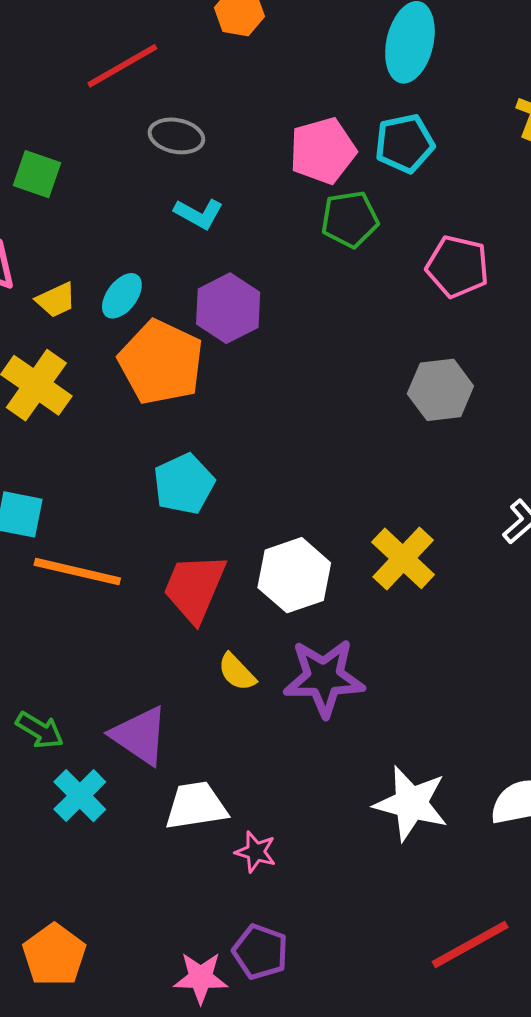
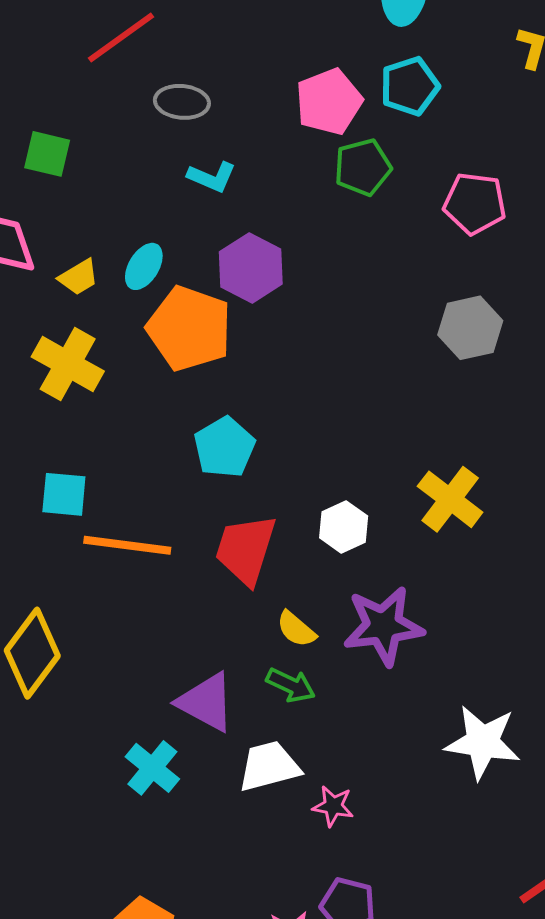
white hexagon: (294, 575) -> (344, 527), size x0.7
green arrow: (40, 730) -> (291, 685), moved

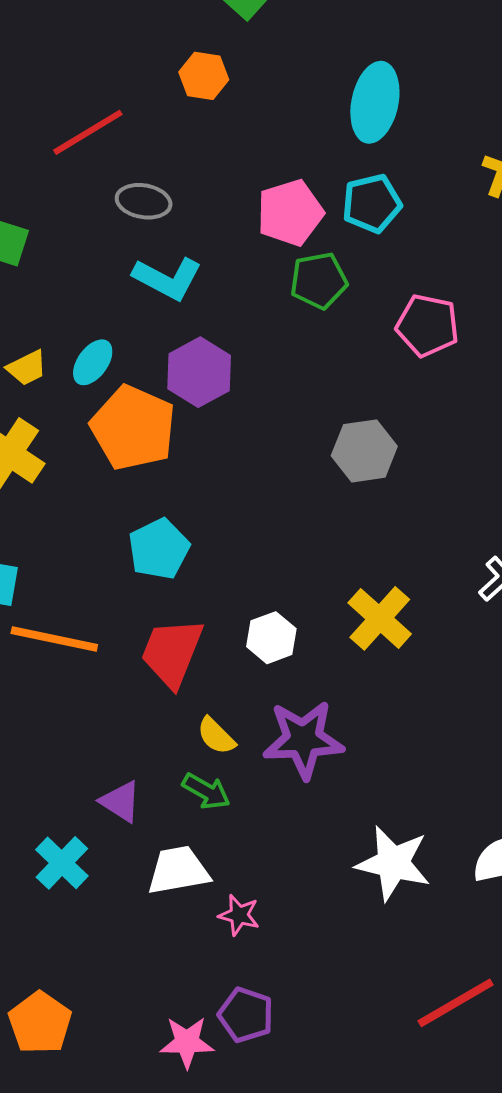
cyan L-shape: (212, 177) -> (168, 278), size x1.4
gray hexagon: (470, 328) -> (364, 451), moved
purple triangle: (206, 702) -> (121, 802), size x0.7

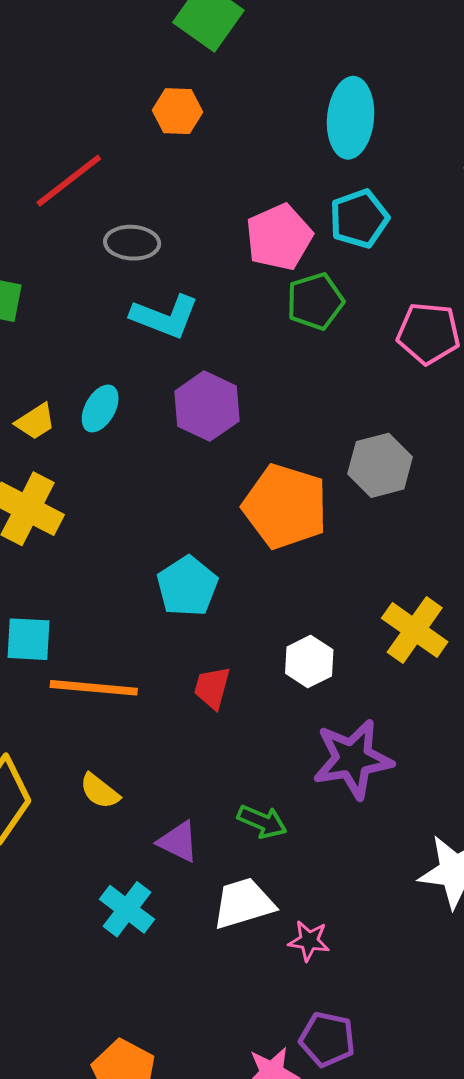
orange pentagon: (133, 428) -> (285, 506), moved
red trapezoid: (172, 652) -> (212, 688), size x0.6
yellow semicircle: (216, 736) -> (100, 791), moved

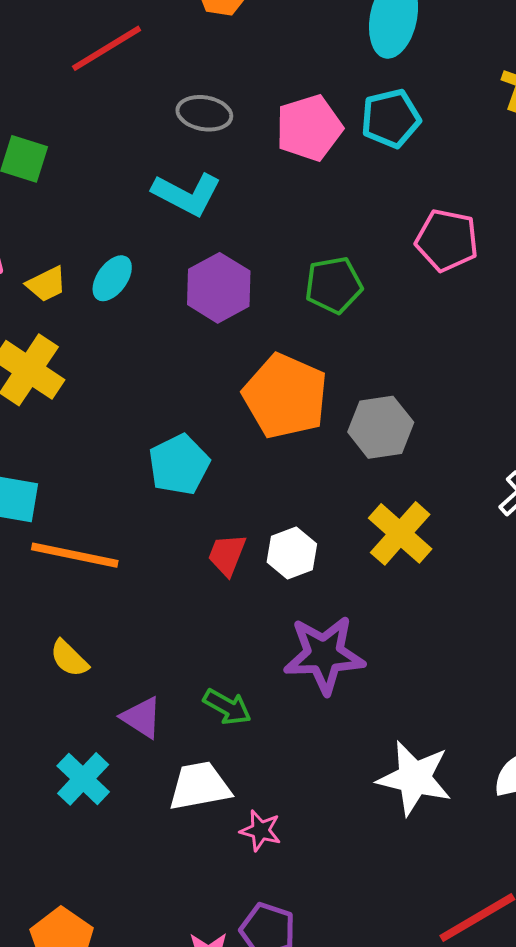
gray ellipse: (132, 243) -> (204, 113), moved
green pentagon: (315, 301) -> (334, 285), moved
gray hexagon: (380, 465) -> (381, 427), moved
red trapezoid: (212, 688) -> (227, 555), moved

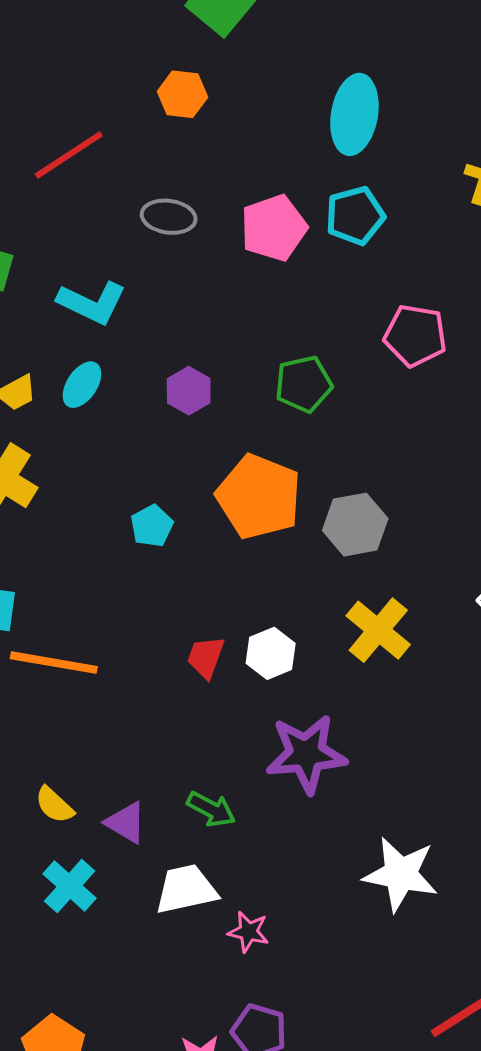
cyan L-shape: (187, 194) -> (92, 303), moved
purple hexagon: (219, 288) -> (189, 391), size x0.7
cyan pentagon: (179, 465) -> (152, 526), moved, size x0.7
yellow semicircle: (69, 658) -> (54, 805), moved

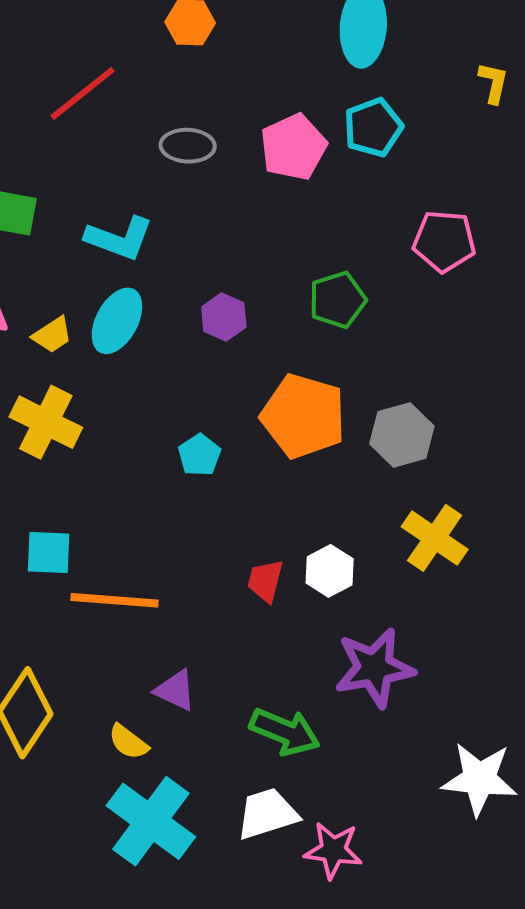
cyan ellipse: (82, 385) -> (117, 321), size x1.4
green arrow: (211, 809) -> (285, 732), size x1.4
purple triangle: (126, 823) -> (175, 690), moved
cyan cross: (70, 886) -> (151, 821), size x1.6
pink star: (248, 932) -> (333, 850), size x1.4

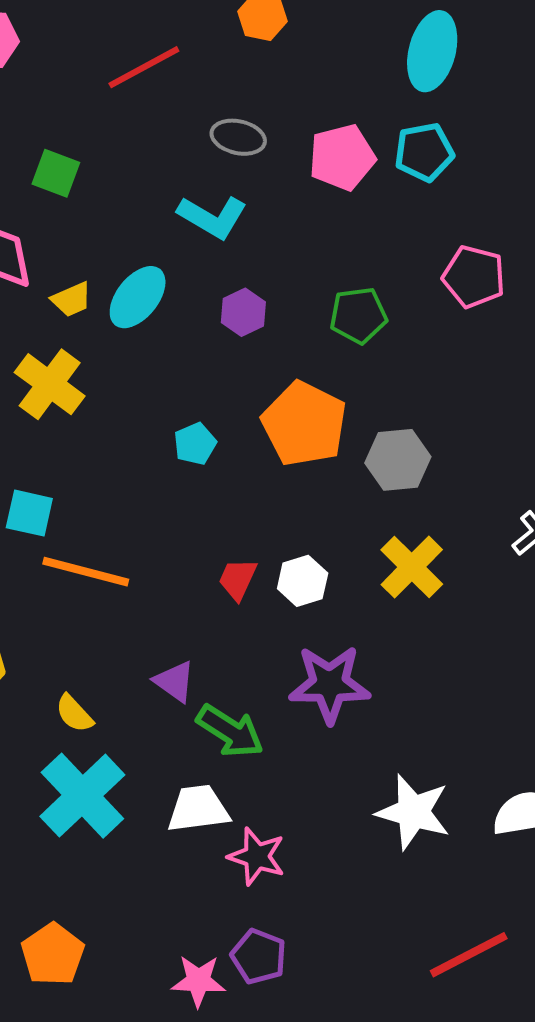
cyan L-shape: (119, 238) -> (212, 217), moved
purple triangle: (175, 690) -> (175, 682), moved

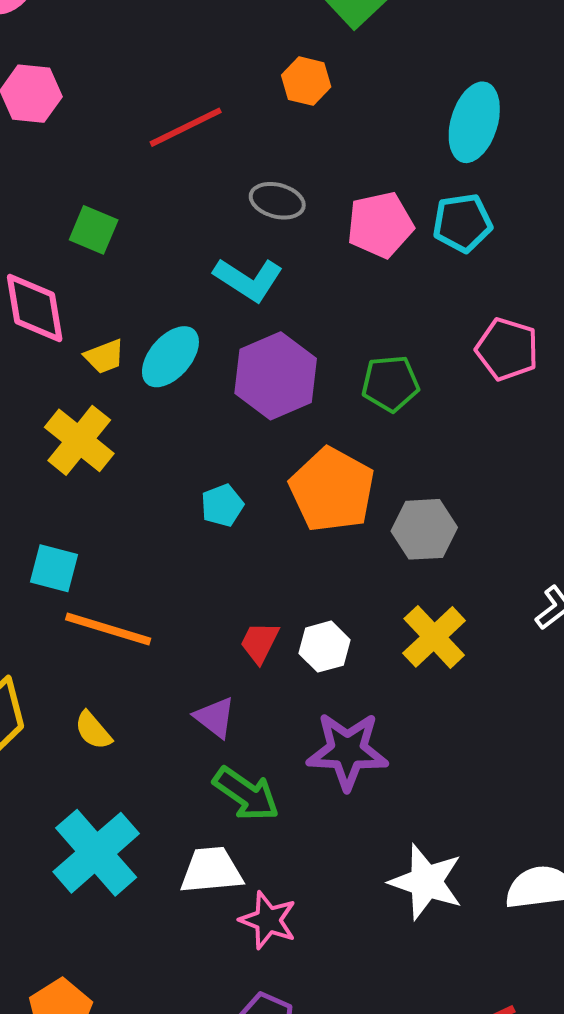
purple hexagon: (243, 312) -> (276, 376), size x1.8
purple triangle: (175, 682) -> (215, 717), moved
yellow semicircle: (74, 713) -> (93, 730), moved

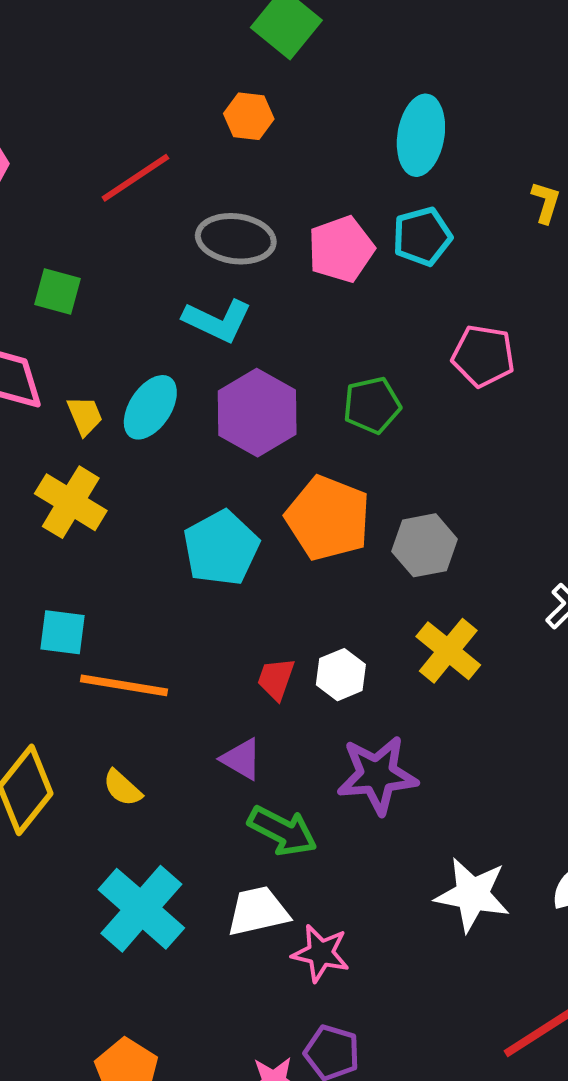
gray ellipse: (277, 201) -> (236, 239), size x1.4
yellow trapezoid: (104, 356) -> (85, 416), turned -84
cyan pentagon: (222, 505) -> (221, 548), size x1.8

